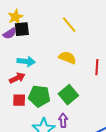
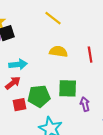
green square: (68, 95) -> (68, 88), turned -36
purple arrow: (63, 120) -> (85, 104), moved

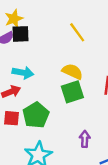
green square: (68, 88) -> (72, 92), moved, turned -36
green pentagon: (39, 96) -> (36, 115), turned 30

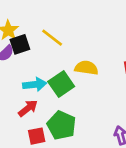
yellow line: (77, 32) -> (52, 38), moved
green square: (72, 92) -> (61, 84), moved

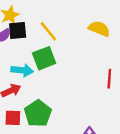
yellow semicircle: (86, 68) -> (99, 29), moved
green square: (61, 84) -> (44, 58), moved

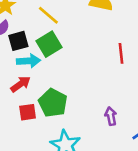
black square: (18, 31) -> (18, 41), moved

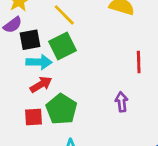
red arrow: (21, 84) -> (41, 84), moved
purple arrow: (111, 116) -> (122, 102), moved

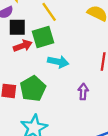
cyan arrow: (39, 62) -> (58, 62), moved
red arrow: (41, 84) -> (23, 46), moved

